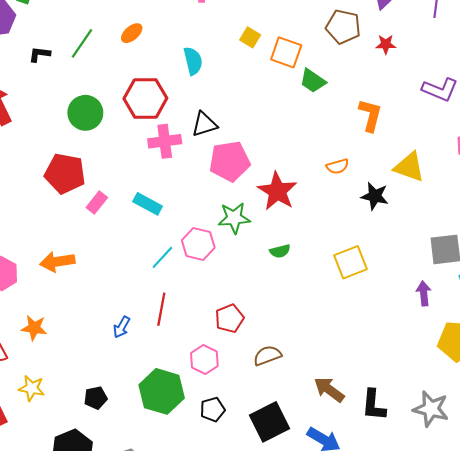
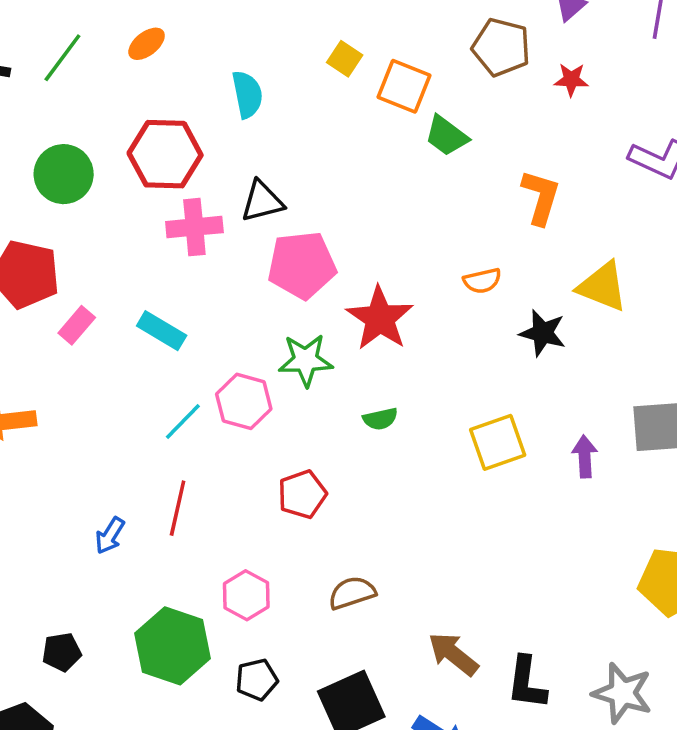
purple arrow: (424, 293) -> (585, 457), moved
red pentagon: (230, 318) -> (302, 494), moved

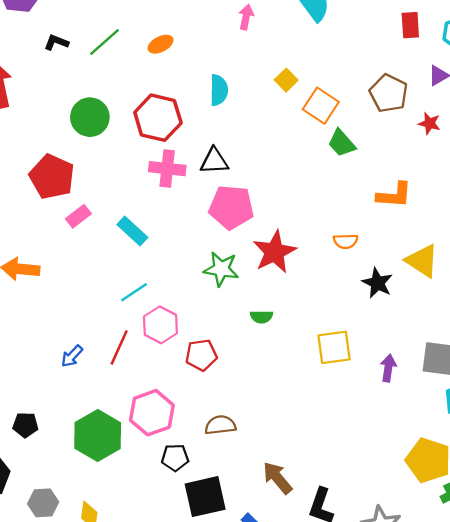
orange L-shape: (541, 197) -> (394, 195), turned 66
pink hexagon: (244, 401) -> (160, 325), moved
pink hexagon: (246, 595) -> (152, 413), size x1.4
black pentagon: (257, 680) -> (175, 458), moved

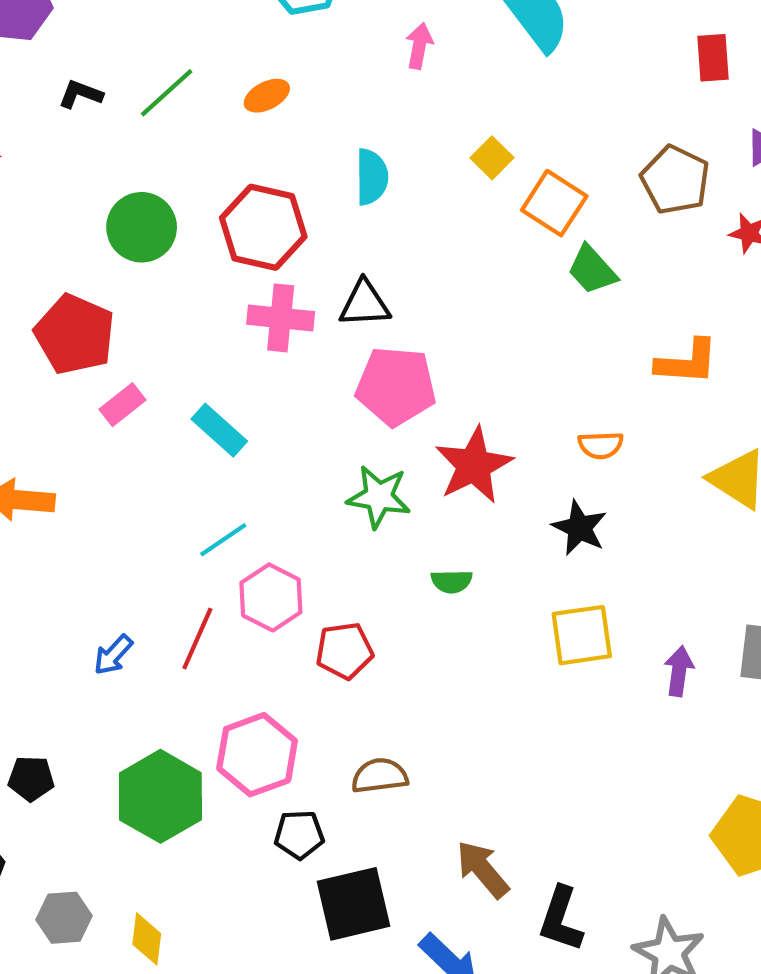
black star: (377, 283) -> (579, 528), moved

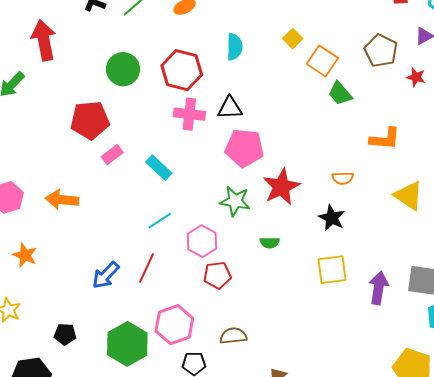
red pentagon: (75, 334) -> (90, 120), turned -30
pink hexagon: (271, 597) -> (202, 241), moved
blue arrow: (113, 655) -> (106, 275), size x1.4
purple arrow: (679, 671) -> (379, 288), size x1.4

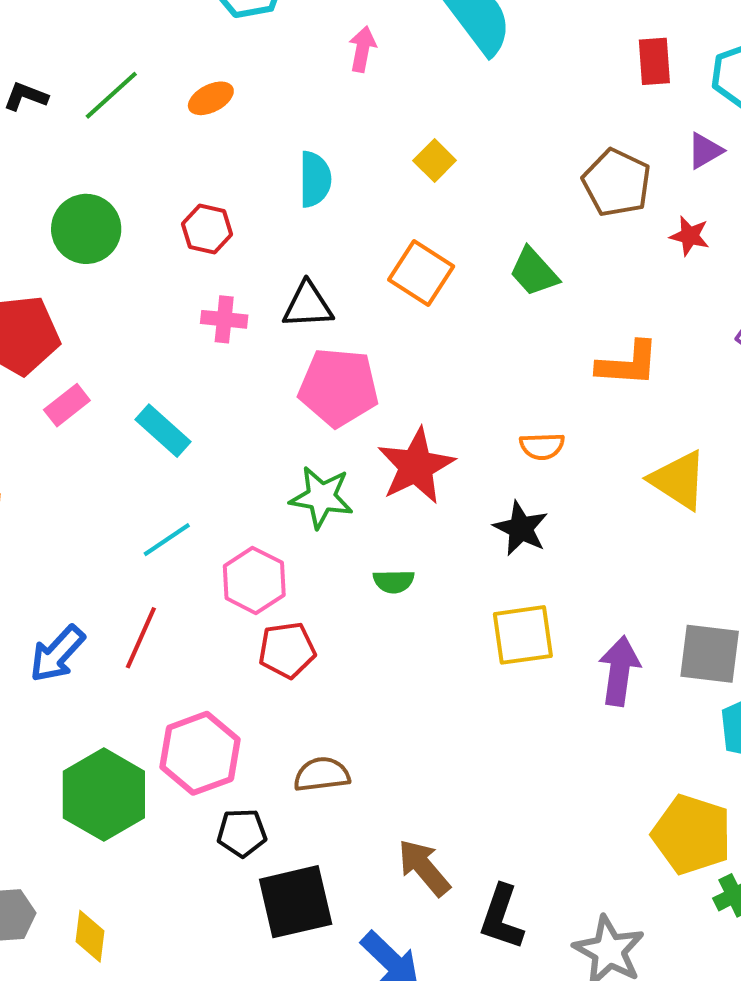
orange square: (322, 61) -> (421, 273), moved
red hexagon: (182, 70) -> (207, 229), size x0.6
pink cross: (189, 114) -> (224, 319), size x0.7

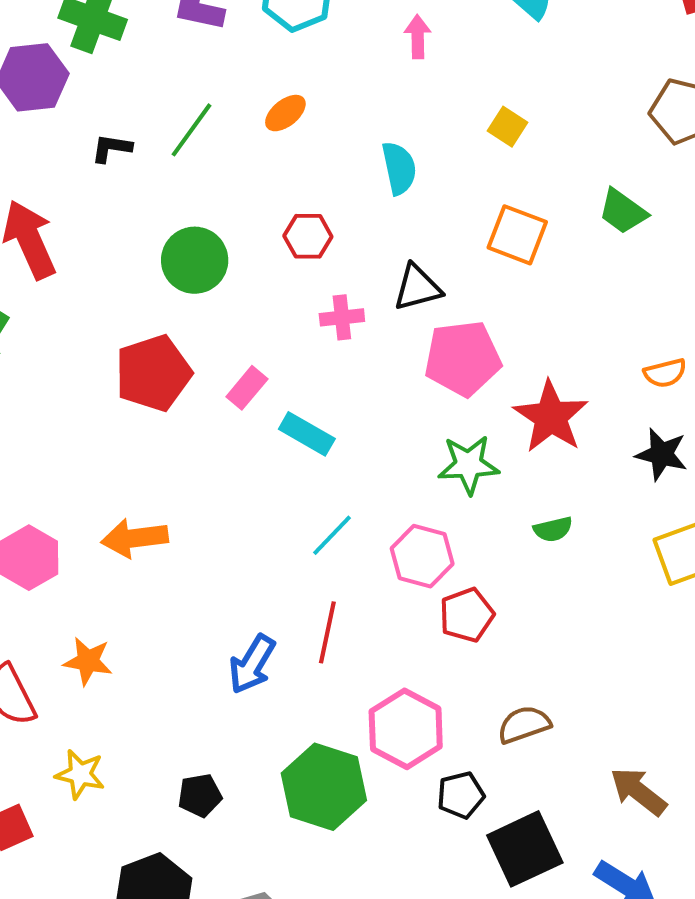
pink rectangle: (67, 405) -> (247, 388), moved

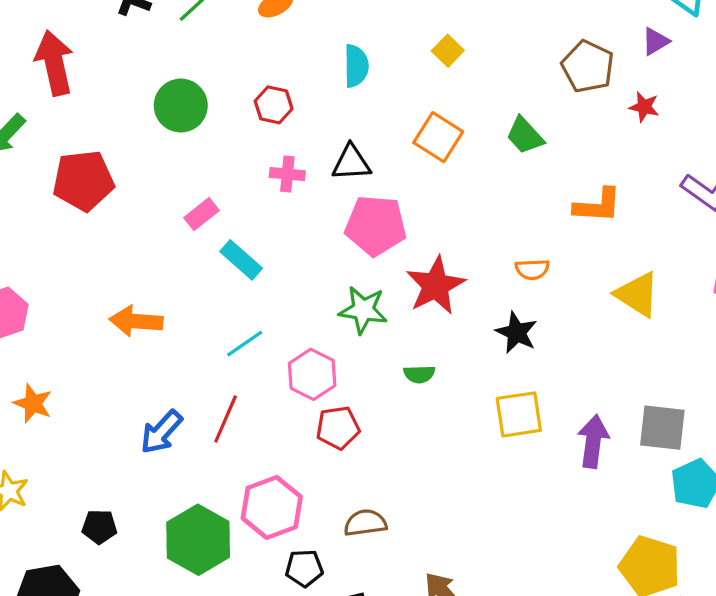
red pentagon: (153, 373) -> (83, 181), moved
orange arrow: (135, 538) -> (136, 321), moved

